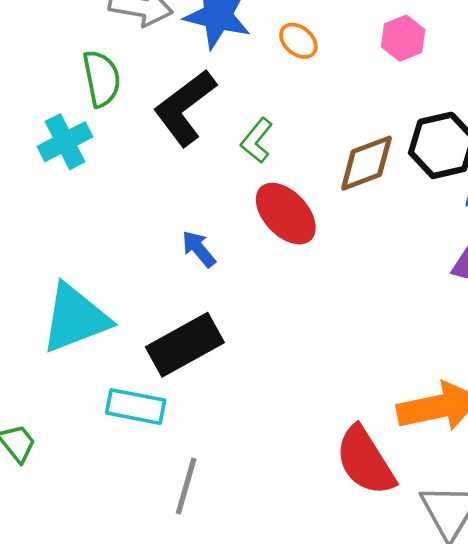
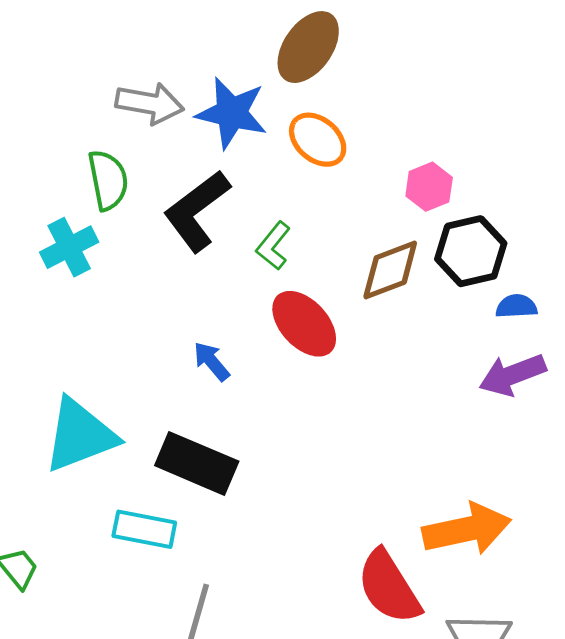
pink hexagon: (403, 38) -> (429, 187), moved
orange ellipse: (298, 41) -> (318, 140), size x1.4
black rectangle: (185, 345) -> (197, 463), turned 52

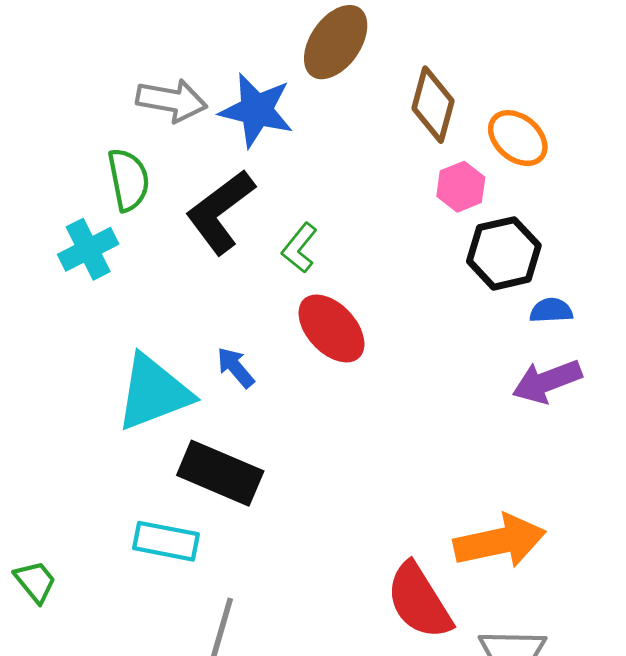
orange ellipse: (318, 140) -> (518, 138), moved
brown diamond: (390, 270) -> (433, 105), moved, turned -54
cyan triangle: (80, 435) -> (153, 392), moved

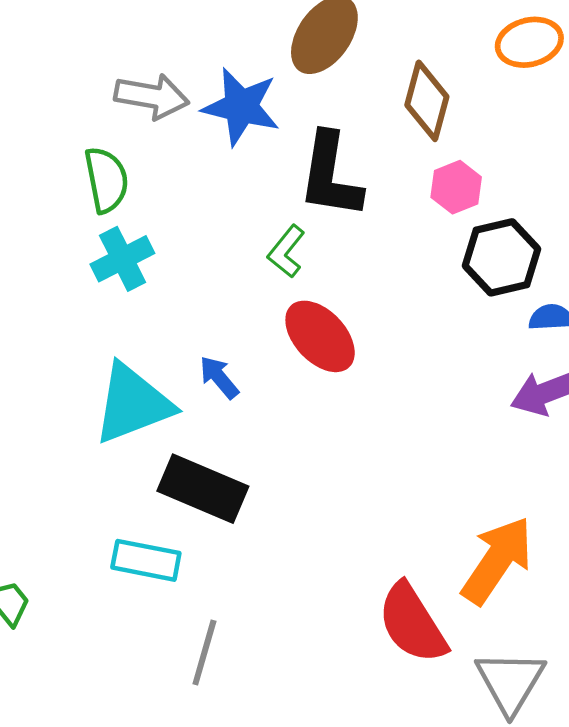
orange ellipse: (518, 138) -> (529, 42), moved, turned -54
black L-shape: (220, 212) -> (330, 175), moved, turned -44
cyan cross: (88, 249) -> (122, 259), moved
orange arrow: (500, 541) -> (497, 560), turned -44

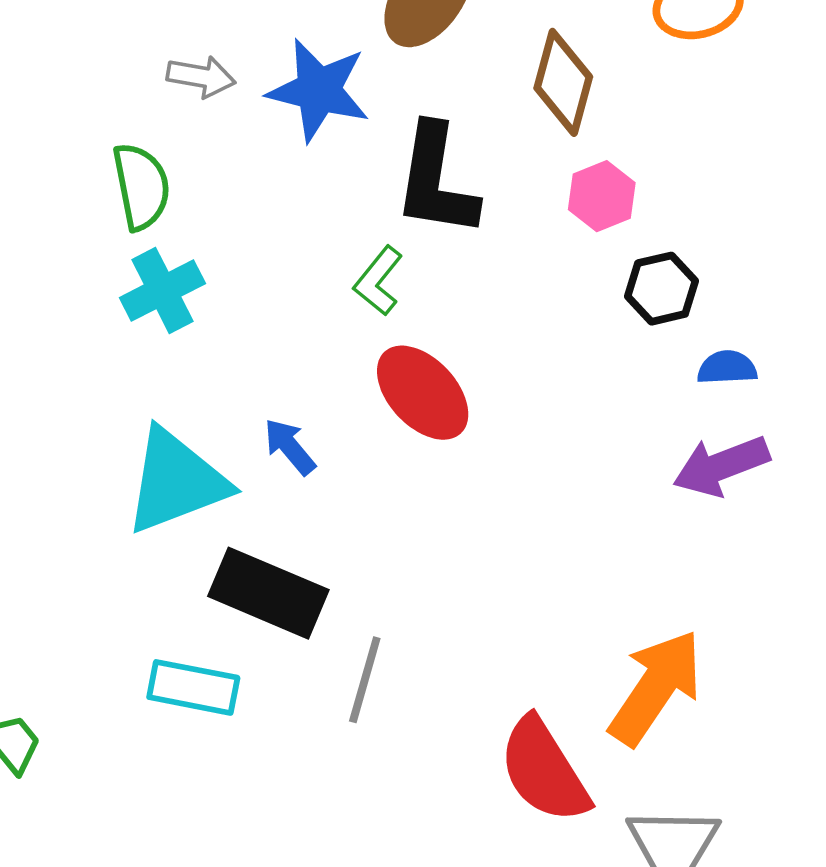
gray arrow: (152, 96) -> (201, 77), size x0.7
black hexagon: (502, 257) -> (661, 289), size x0.7
gray line: (204, 653) -> (365, 680), moved

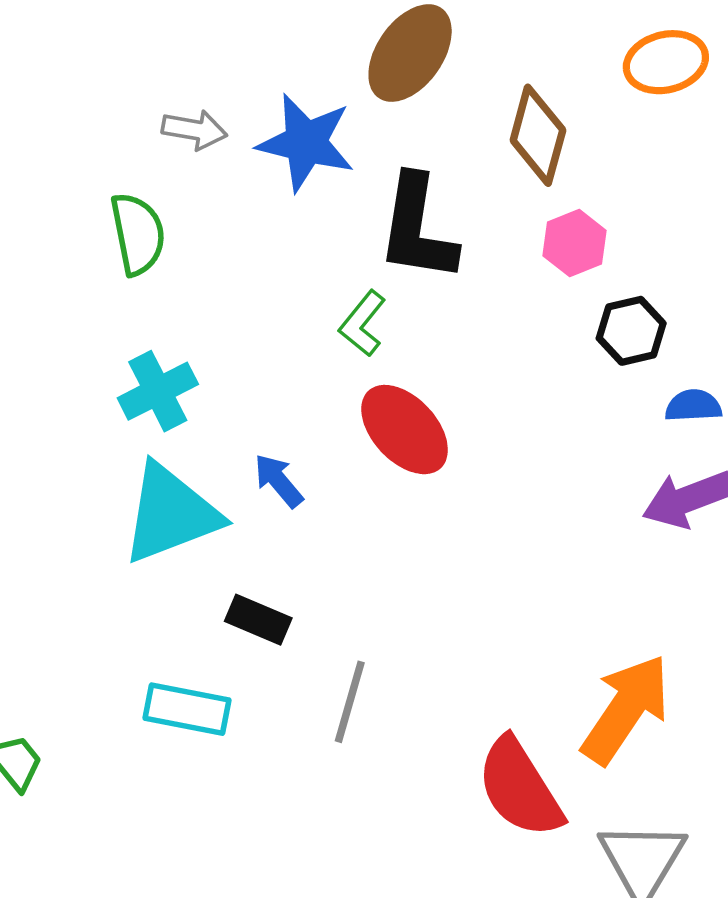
cyan cross: (162, 291) -> (158, 391), moved
black rectangle: (268, 593) -> (258, 620), size x0.6

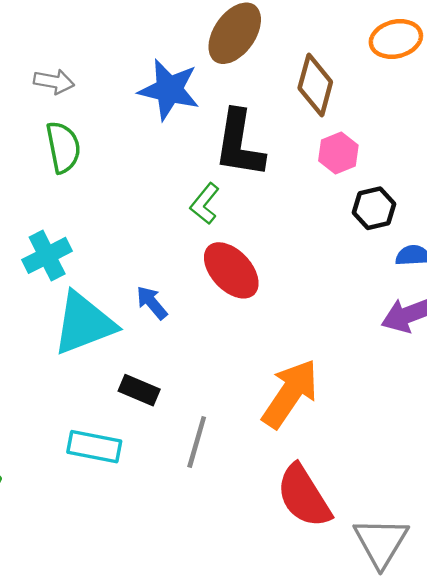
gray arrow: (194, 130) -> (54, 82), moved
cyan cross: (158, 391) -> (47, 255), moved
orange arrow: (626, 709) -> (290, 394), moved

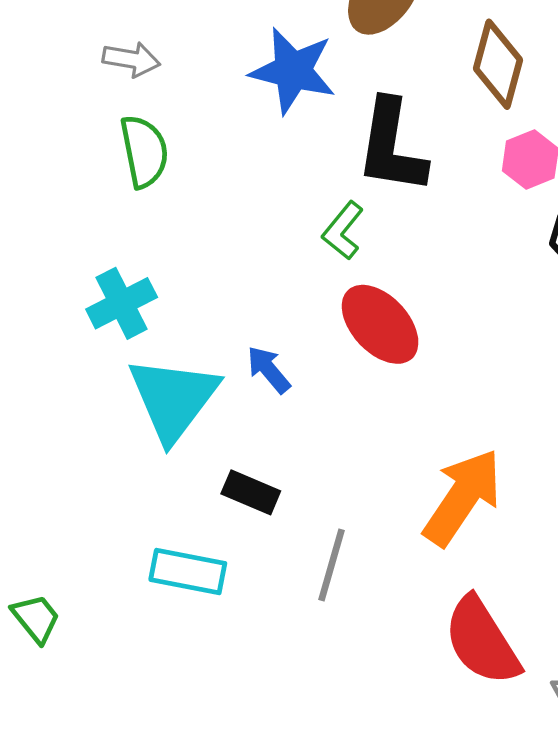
cyan triangle: (84, 323) -> (173, 399), turned -32

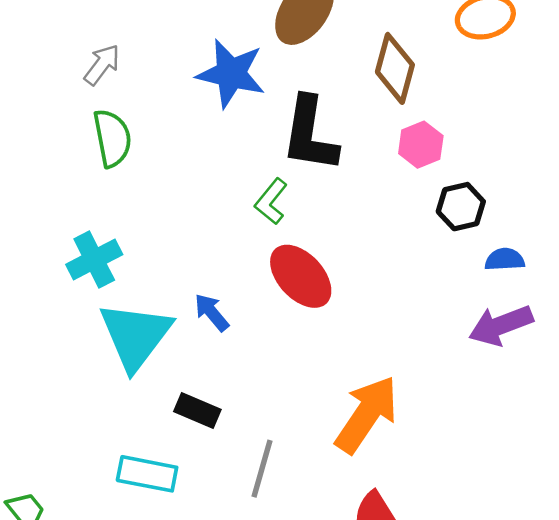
gray arrow: (131, 59) -> (102, 65), turned -63

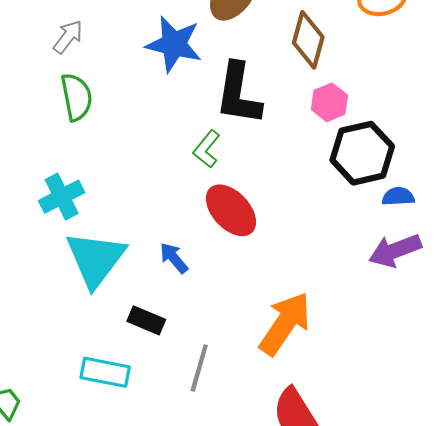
black hexagon: (461, 207) -> (362, 153), size x1.6
blue arrow: (212, 312) -> (174, 258), moved

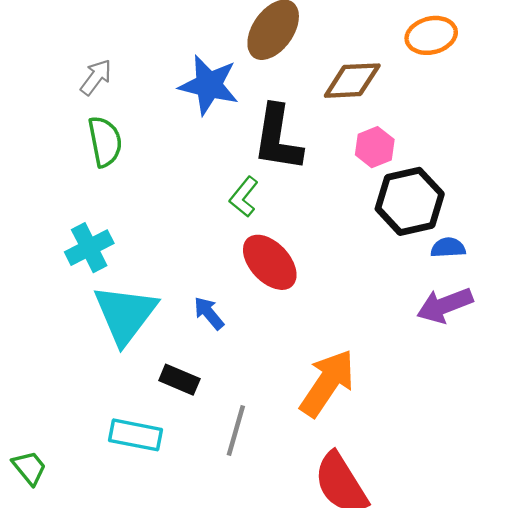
brown diamond: (308, 40) -> (352, 81), turned 72

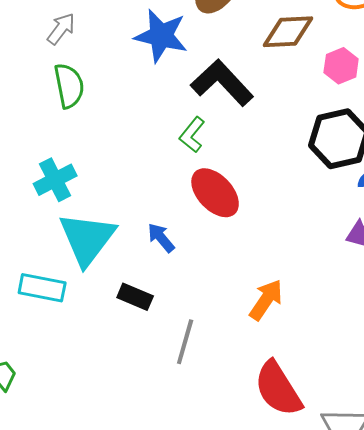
black L-shape: (278, 138) -> (222, 83), turned 128
pink hexagon: (375, 147) -> (341, 66), moved
orange arrow: (327, 383) -> (266, 300), size x0.7
cyan rectangle: (135, 435) -> (42, 288), moved

